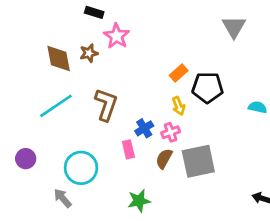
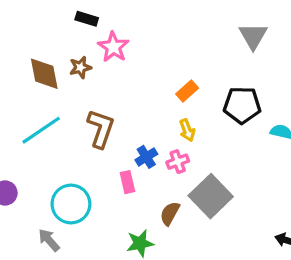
black pentagon: (207, 87) -> (242, 105), moved
brown semicircle: (164, 159) -> (170, 213), moved
gray square: (198, 161) -> (211, 196), turned -32

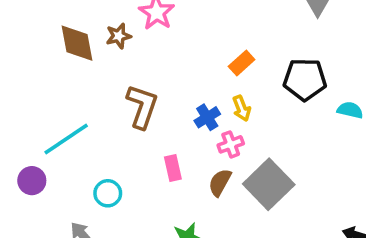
cyan line: (41, 130) -> (66, 139), moved
blue cross: (146, 157) -> (207, 117), moved
cyan circle: (71, 204) -> (108, 193), size x0.6
brown semicircle: (170, 213) -> (220, 182), moved

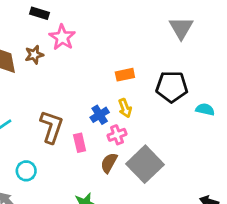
orange rectangle: (242, 63) -> (125, 75), turned 30
brown L-shape: (142, 106) -> (52, 127), moved
pink rectangle: (173, 168) -> (80, 143), moved

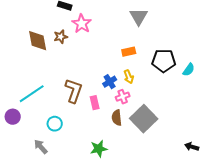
gray triangle: (181, 28) -> (139, 17), moved
cyan semicircle: (205, 109) -> (189, 70), moved, turned 112
brown semicircle: (109, 163) -> (117, 118), turned -35

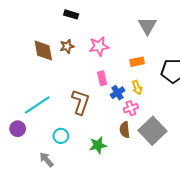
pink star: (82, 24) -> (99, 46), moved, turned 30
pink rectangle: (95, 103) -> (102, 78), moved
green star: (99, 149) -> (98, 145), moved

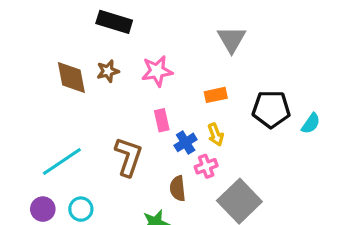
black rectangle: (71, 14) -> (114, 22), size x1.5
purple circle: (18, 129) -> (43, 209), moved
brown semicircle: (125, 130) -> (178, 188), moved
cyan circle: (61, 136) -> (81, 209), moved

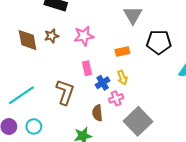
black pentagon: (271, 109) -> (159, 42), moved

